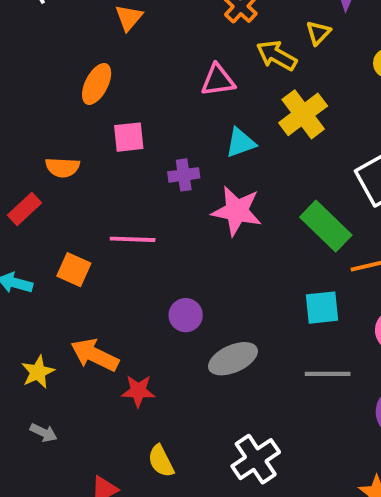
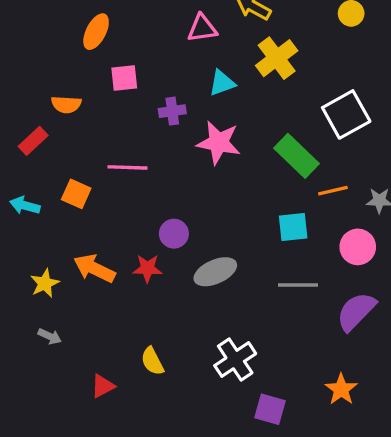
red star: (138, 391) -> (147, 268), moved

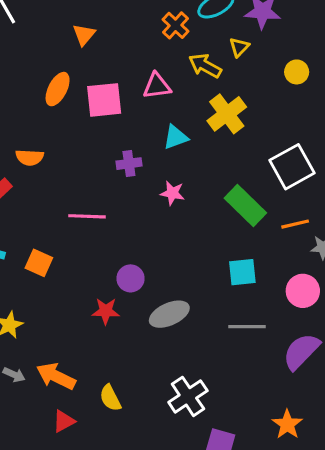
pink square: (124, 78) -> (104, 100), moved, size x1.4
pink star: (219, 143) -> (172, 193), size x0.6
orange line: (333, 191) -> (295, 224), moved
orange square: (76, 194) -> (39, 263), moved
orange arrow: (94, 268) -> (56, 376), moved

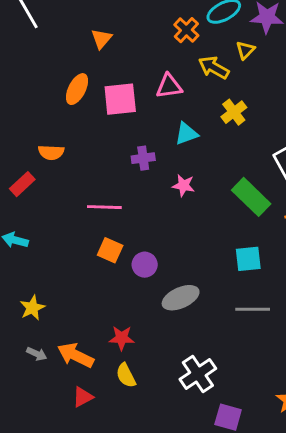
yellow cross: (227, 114) -> (234, 112), size x0.7
orange square: (39, 263) -> (110, 250), moved
red star: (106, 311) -> (122, 338), moved

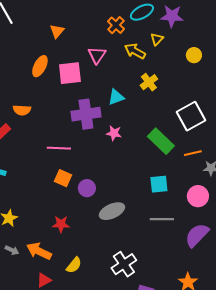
pink triangle: (169, 86) -> (97, 55), moved, turned -48
purple cross: (143, 158) -> (86, 114), size x1.8
red star: (122, 338) -> (61, 224), moved
yellow semicircle: (126, 375) -> (74, 265), turned -114

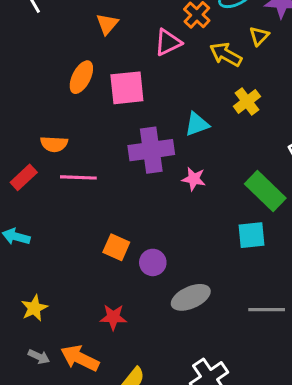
pink triangle: (97, 55) -> (168, 42), moved, turned 30
pink line: (59, 148) -> (78, 177), moved
cyan square: (159, 184) -> (252, 235), moved

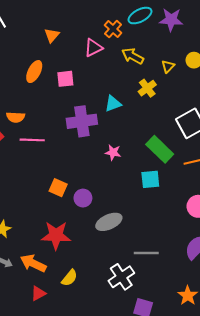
yellow triangle: (259, 36) -> (168, 66), moved
pink square: (127, 88) -> (65, 79), size x0.7
pink star: (194, 179) -> (113, 152), moved
gray line: (267, 310) -> (146, 253), moved
red star: (113, 317) -> (56, 235), size x1.6

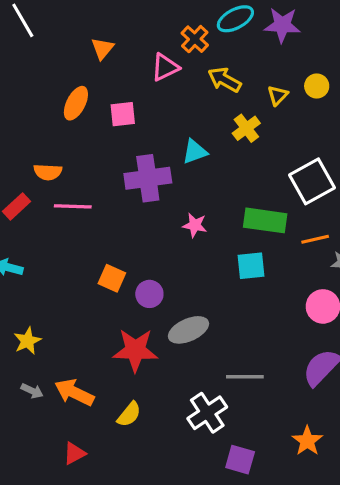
green rectangle: (160, 149) -> (265, 220), turned -36
red star: (56, 235) -> (135, 350), moved
red triangle: (38, 293) -> (74, 453), moved

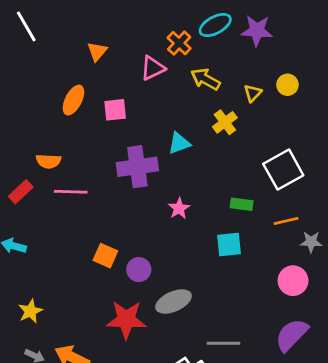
green rectangle: (265, 220) -> (242, 204), size x0.6
pink star: (195, 225) -> (179, 208), turned 30

